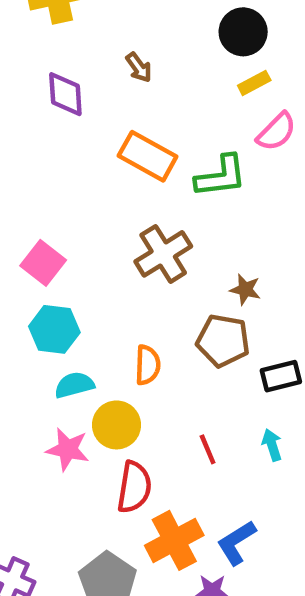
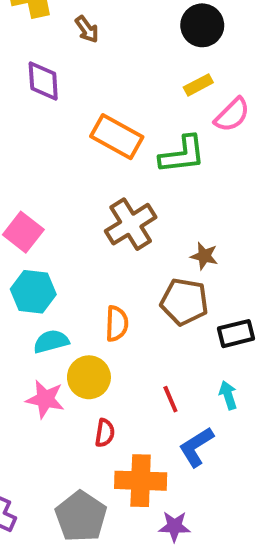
brown arrow: (139, 67) -> (87, 29), moved
yellow rectangle: (254, 83) -> (198, 85), moved
red semicircle: (134, 487) -> (105, 433), size x0.6
orange cross: (174, 540) -> (141, 481), turned 30
blue L-shape: (236, 543) -> (196, 447), moved

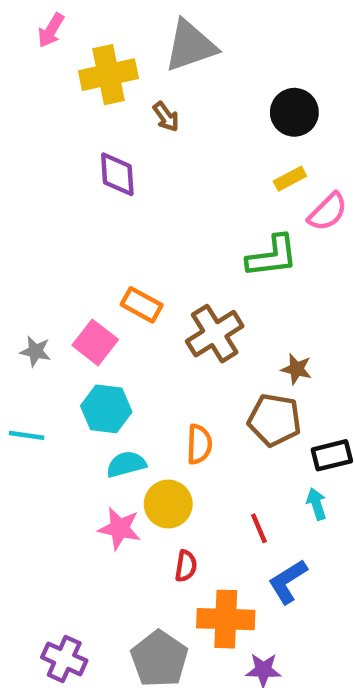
orange rectangle: (117, 137) -> (142, 305), moved, size x0.7
cyan arrow: (228, 395) -> (316, 504), moved

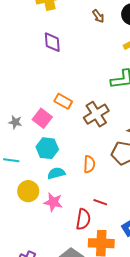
brown arrow: (166, 117) -> (98, 16), moved
yellow circle: (168, 504) -> (28, 191), moved
red line: (259, 528) -> (100, 202), moved, turned -48
red semicircle: (186, 566) -> (83, 219), size x1.5

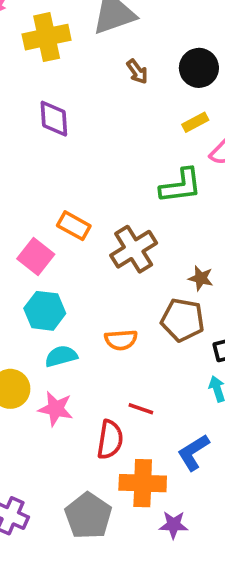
orange semicircle: (89, 164) -> (121, 340), turned 84

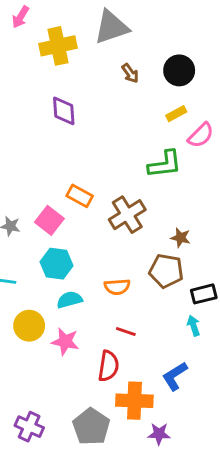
red line: (141, 409) -> (126, 331), moved

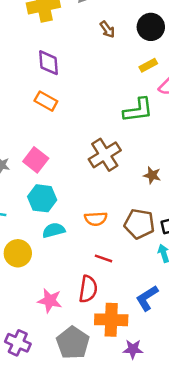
orange rectangle: (80, 196) -> (46, 101), moved
brown pentagon: (166, 271) -> (139, 224), moved
pink star: (65, 342) -> (50, 301), moved

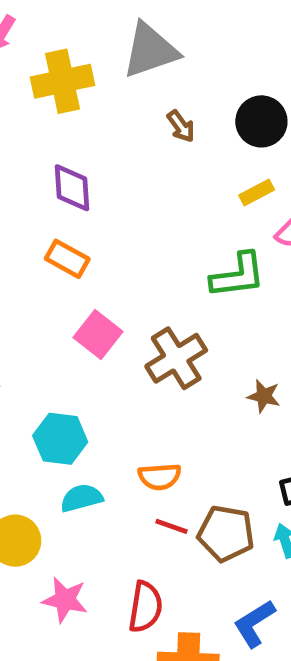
pink square: (36, 160) -> (98, 335), moved
brown pentagon: (139, 224) -> (226, 533), moved
red line: (103, 258) -> (171, 526), moved
pink star: (50, 301) -> (65, 600), moved

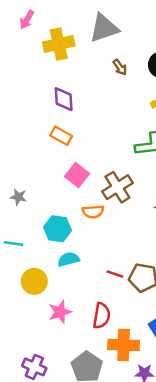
orange semicircle: (160, 477) -> (93, 212), moved
pink star: (65, 600) -> (60, 312), turned -30

